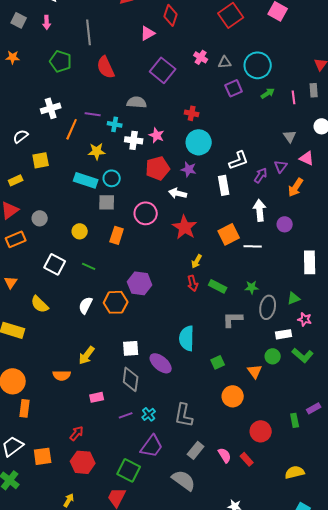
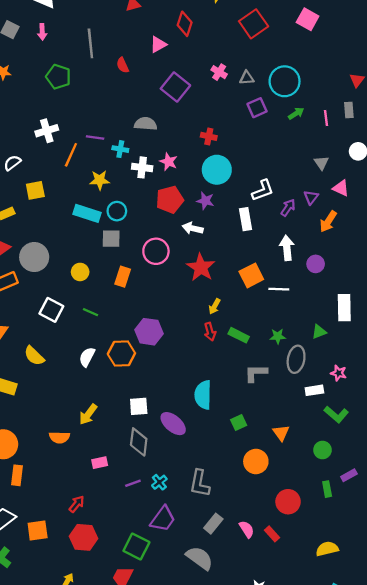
red semicircle: (106, 67) -> (123, 65), moved, size x0.6
gray circle: (40, 218) -> (34, 257), size x1.6
green triangle: (294, 298) -> (319, 332), moved
green circle: (273, 356) -> (322, 450), moved

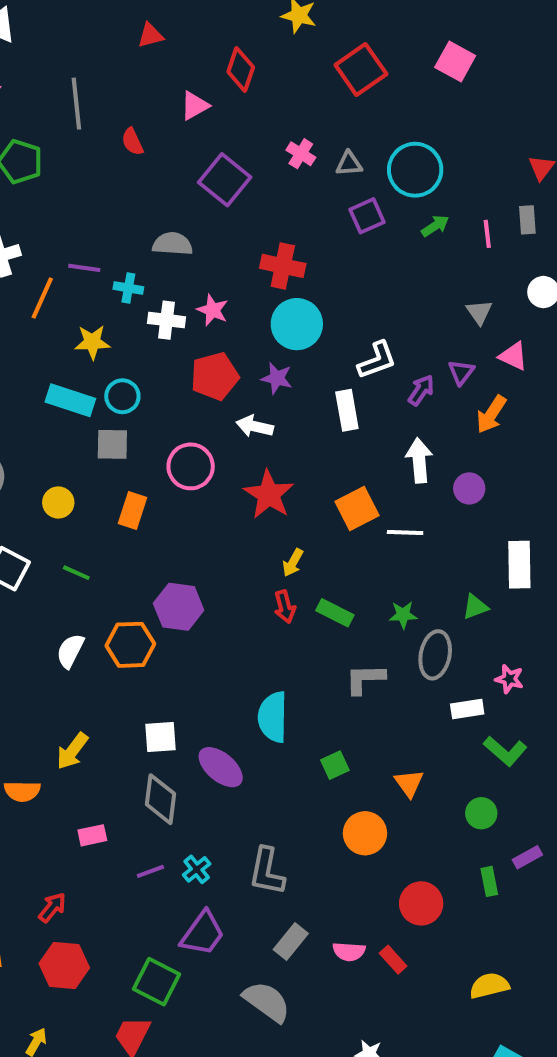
red cross: (209, 136) -> (283, 266), size x1.5
pink semicircle: (247, 529) -> (349, 952), turned 126

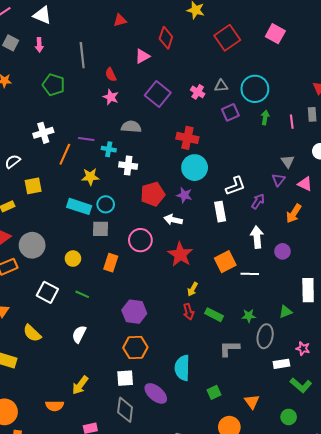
pink cross: (301, 154) -> (198, 92), moved
green arrow: (435, 226) -> (265, 117), turned -48
pink star: (213, 310) -> (111, 97), moved
purple triangle: (461, 372) -> (278, 180), moved
orange hexagon: (130, 645) -> (135, 347), moved

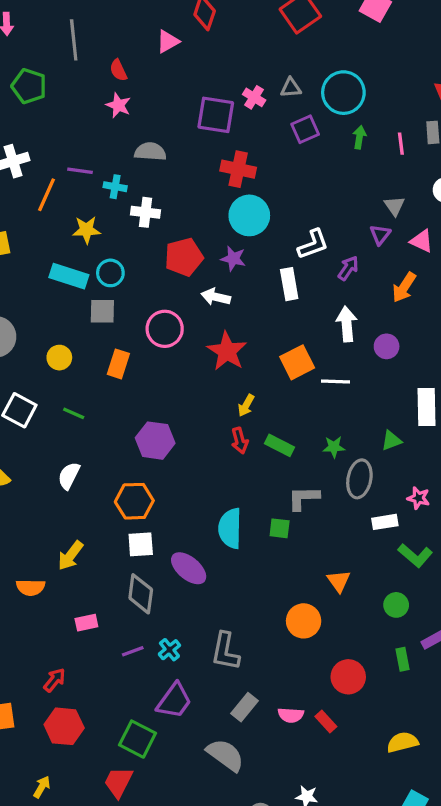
purple square: (158, 94) -> (216, 115), moved, turned -30
orange hexagon: (135, 347) -> (134, 501), moved
green square: (214, 392) -> (280, 528), moved, turned 32

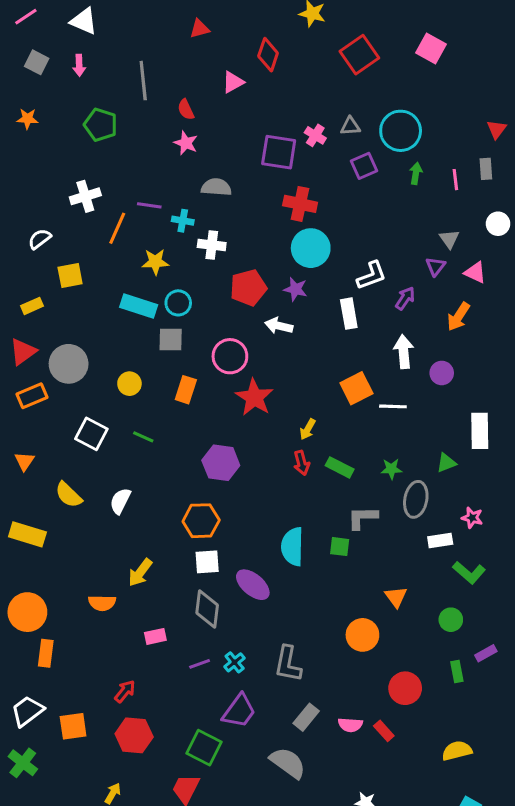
red star: (227, 351) -> (254, 397), moved
white semicircle: (69, 476) -> (120, 501), moved

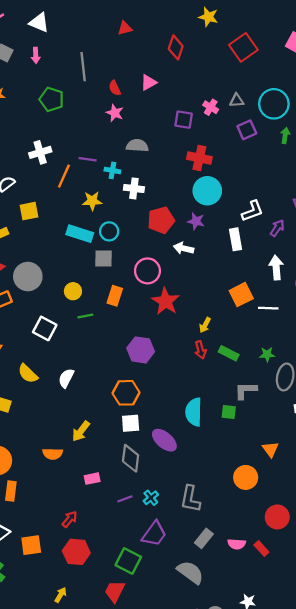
pink triangle: (233, 82) -> (149, 82), moved
purple square: (279, 152) -> (184, 120), size x0.7
green line: (143, 437) -> (85, 316), moved, turned -35

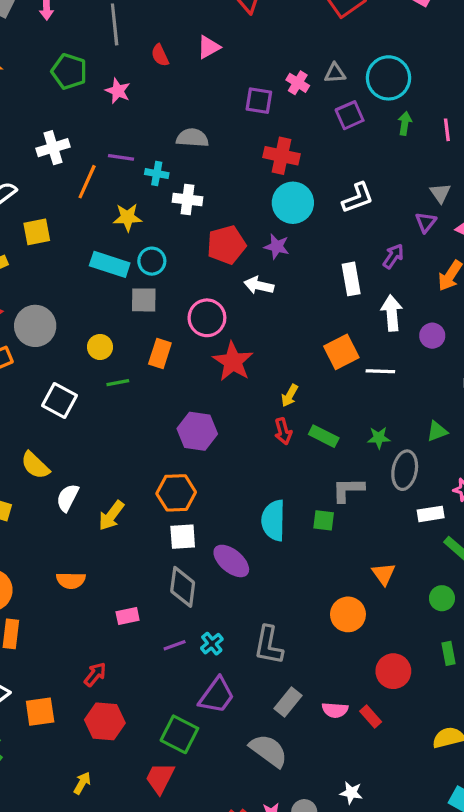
pink star: (115, 113) -> (118, 91), moved
white L-shape: (252, 211) -> (358, 198), moved
white rectangle: (235, 239) -> (351, 279), moved
white semicircle: (66, 378) -> (68, 498), moved
yellow arrow: (81, 431) -> (111, 516), moved

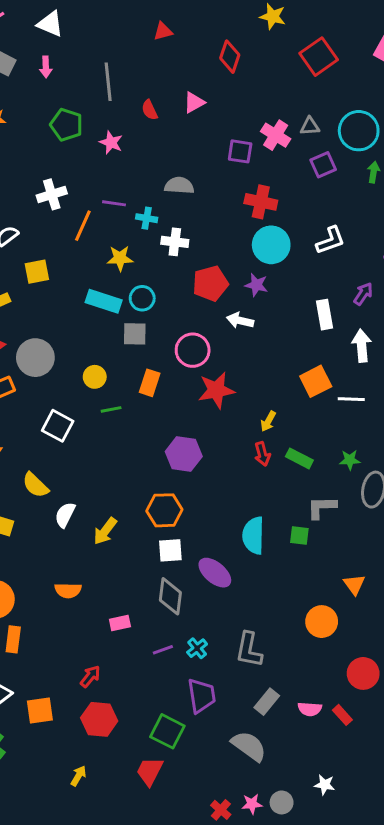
pink cross: (298, 83) -> (276, 135), size x1.4
red star: (233, 362) -> (216, 390), turned 30
purple trapezoid: (217, 695) -> (201, 696), turned -45

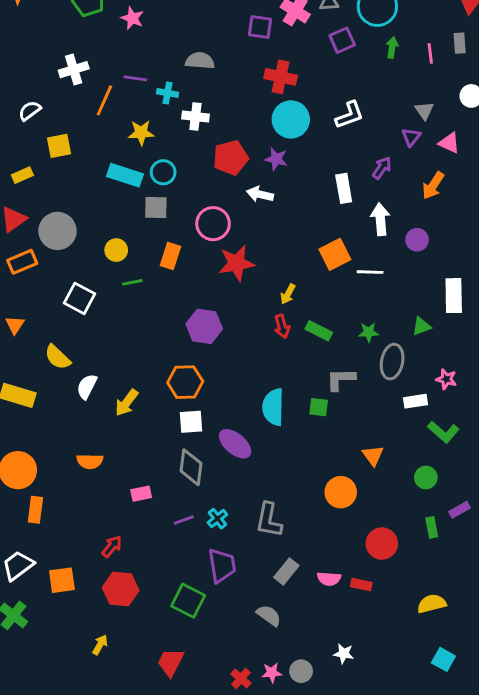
red rectangle: (342, 715) -> (361, 585), turned -36
gray semicircle: (249, 746) -> (269, 615), size x0.7
red trapezoid: (150, 771) -> (170, 662), moved

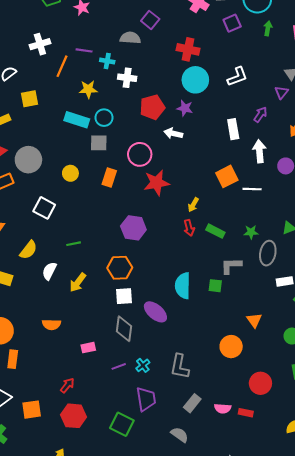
purple square: (260, 27) -> (150, 20), moved, turned 30
green line: (132, 282) -> (74, 244), moved
yellow semicircle: (57, 357) -> (28, 250), turned -96

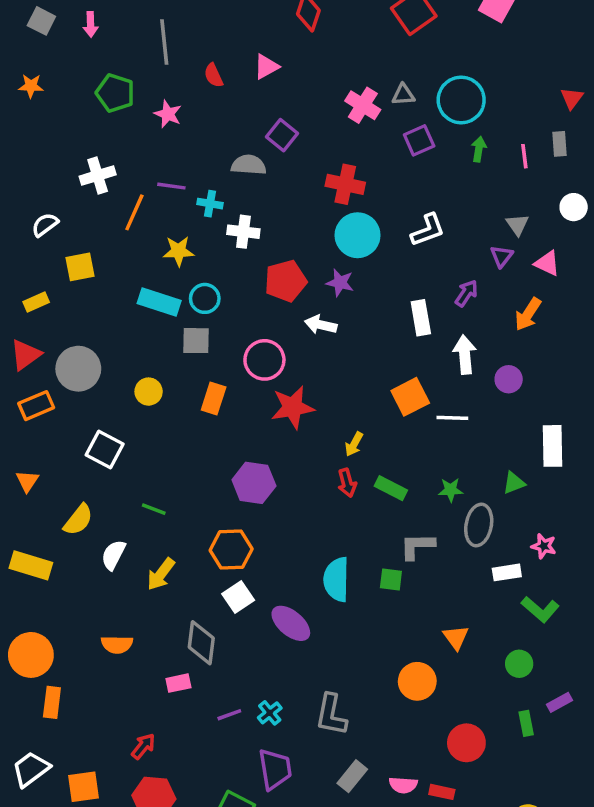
green line: (74, 244) -> (154, 509), turned 32
white square: (124, 296) -> (238, 597), turned -30
gray diamond: (124, 329) -> (201, 643), moved

